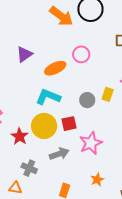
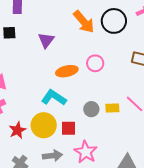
purple triangle: (24, 54) -> (46, 40), moved, turned -30
yellow rectangle: (108, 94) -> (112, 108), turned 56
pink star: (91, 143) -> (86, 152), turned -30

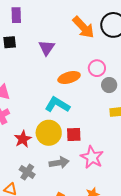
gray circle: (91, 109) -> (109, 85), moved

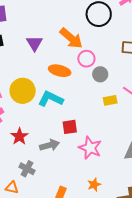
orange arrow: (83, 27) -> (71, 38), moved
orange ellipse: (69, 78) -> (60, 71), turned 35
yellow circle: (49, 133) -> (23, 91), moved
gray arrow: (59, 163) -> (50, 145), moved

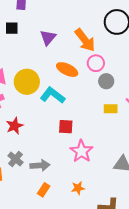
gray arrow: (50, 145) -> (40, 165), moved

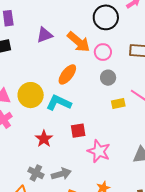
purple triangle: (48, 38) -> (44, 35), moved, turned 42
pink circle: (96, 63) -> (103, 52), moved
orange ellipse: (67, 70) -> (67, 74), turned -65
red star: (15, 126) -> (44, 139), moved

